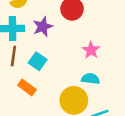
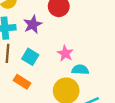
pink star: (91, 50) -> (65, 53), moved

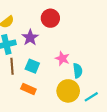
cyan semicircle: (80, 70) -> (78, 71), turned 88

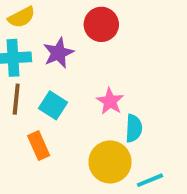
orange rectangle: (28, 89) -> (39, 146), turned 32

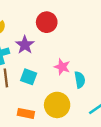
orange rectangle: (39, 146) -> (26, 113), moved, turned -42
yellow circle: (110, 162) -> (57, 105), moved

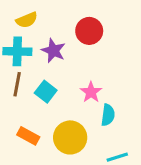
purple star: (25, 45) -> (53, 51), turned -30

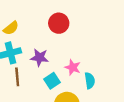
purple star: (53, 51) -> (40, 58), moved
cyan square: (46, 92) -> (52, 81), moved, turned 35

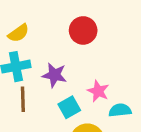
cyan semicircle: (90, 81) -> (120, 110), turned -91

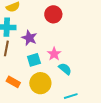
cyan semicircle: (120, 110) -> (65, 69), turned 32

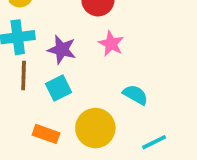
pink star: (54, 54) -> (111, 44), moved
cyan square: (34, 60) -> (58, 88), moved

